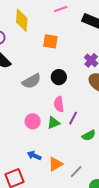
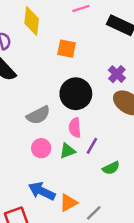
black circle: (59, 77) -> (76, 94), size x1.6
gray semicircle: (31, 81) -> (38, 115), moved
blue arrow: (34, 156) -> (42, 191), size x1.5

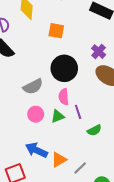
purple line: (92, 146) -> (78, 112), turned -48

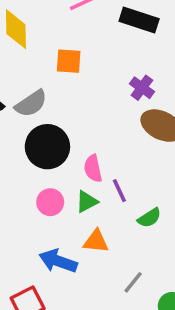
black circle: (64, 68) -> (47, 147), moved
gray semicircle: (33, 87) -> (31, 104), moved
orange triangle: (59, 160) -> (96, 241), moved, turned 42

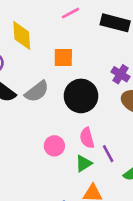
black circle: (47, 147) -> (81, 96), moved
pink circle: (50, 202) -> (54, 146), moved

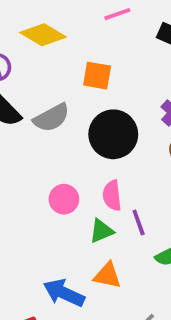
yellow diamond: (22, 35) -> (43, 35), turned -64

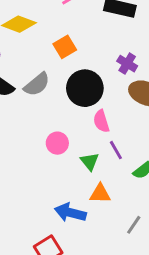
orange square: (97, 76) -> (65, 47), turned -30
pink semicircle: (112, 195) -> (101, 121), moved
green triangle: (101, 231) -> (90, 161), turned -36

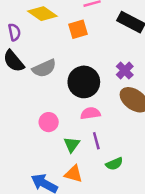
orange square: (65, 47) -> (78, 29), moved
pink semicircle: (101, 121) -> (90, 113), turned 84

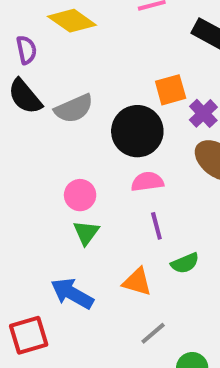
orange square: (78, 29) -> (171, 90), moved
green triangle: (72, 145) -> (86, 233), moved
orange triangle: (74, 174) -> (137, 282), moved

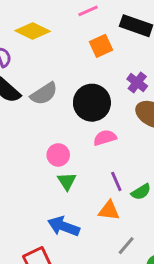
orange square: (171, 90) -> (101, 46), moved
purple line: (156, 226) -> (116, 181), moved

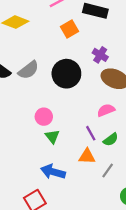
pink semicircle: (105, 138) -> (106, 110), moved
gray line: (126, 246) -> (108, 171), moved

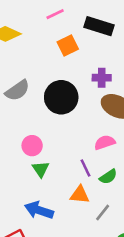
purple cross: (100, 55) -> (102, 78), turned -35

